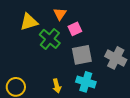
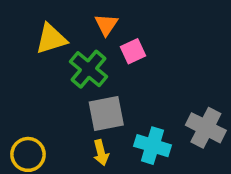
gray square: (82, 55) -> (106, 114), moved
gray cross: (116, 58) -> (206, 128), moved

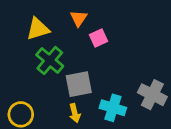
green cross: (88, 69) -> (50, 60), moved

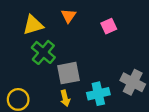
pink square: (98, 38) -> (109, 26), moved
cyan cross: (113, 108) -> (98, 94), turned -30

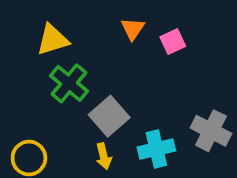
orange triangle: (69, 16) -> (133, 29), moved
gray square: (69, 73) -> (109, 116), turned -30

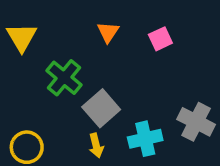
orange triangle: (133, 29) -> (108, 32), moved
yellow triangle: (53, 40) -> (22, 37), moved, turned -44

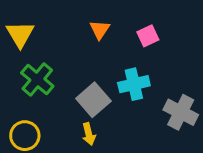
green cross: (64, 78) -> (37, 79), moved
cyan cross: (145, 139) -> (134, 84), moved

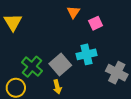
orange triangle: (100, 30) -> (73, 12), moved
green cross: (37, 79) -> (32, 67), moved

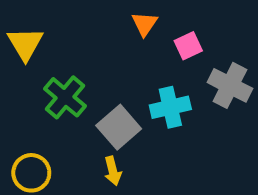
green cross: (32, 67) -> (65, 97), moved
gray cross: (117, 73) -> (230, 85), moved

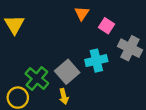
pink square: (188, 46) -> (106, 26), turned -32
green cross: (65, 97) -> (37, 78), moved

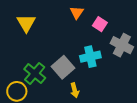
yellow triangle: (14, 25) -> (26, 23), moved
yellow arrow: (64, 96) -> (75, 90), moved

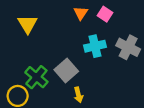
pink square: (100, 24) -> (105, 14), moved
cyan cross: (90, 57) -> (95, 46), moved

